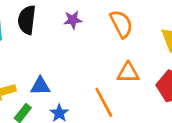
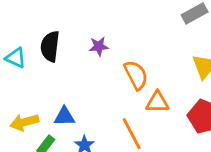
orange semicircle: (121, 24) -> (136, 75), moved

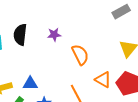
orange triangle: (157, 102) -> (103, 80), moved, turned 30

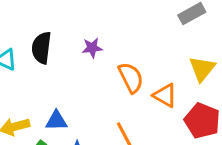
orange triangle: (103, 80) -> (165, 95), moved

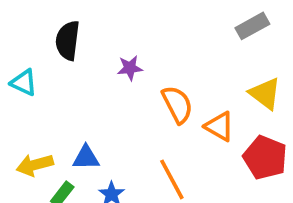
black semicircle: (42, 48) -> (68, 41), moved
yellow triangle: (202, 69) -> (265, 94), turned -32

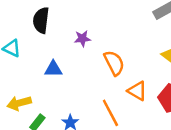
orange triangle: (219, 126) -> (137, 91), moved
blue triangle: (86, 158) -> (53, 69), moved

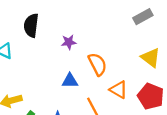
blue triangle: (53, 69) -> (70, 81), moved

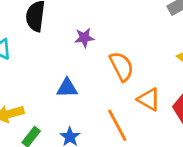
blue triangle: (70, 81) -> (67, 88), moved

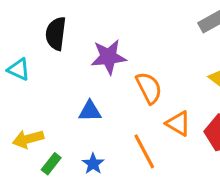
purple star: (84, 38) -> (109, 57), size x1.6

